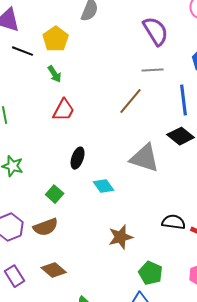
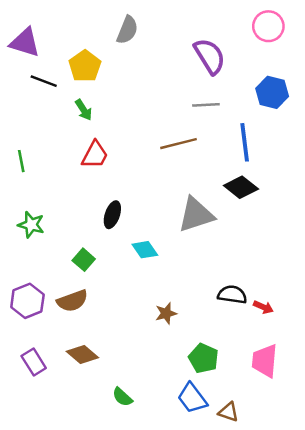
brown line: (131, 101) -> (179, 144), turned 36
gray triangle: (145, 158) -> (196, 215), turned -36
brown star: (121, 237) -> (166, 313), size x0.7

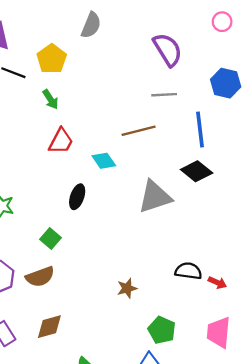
pink circle: (268, 26) -> (222, 22), size x0.7
cyan diamond: (145, 250) -> (104, 161), moved
brown diamond: (82, 355) -> (49, 327), turned -56

